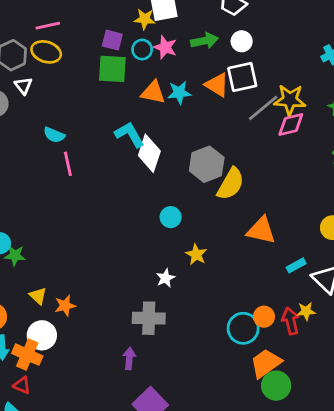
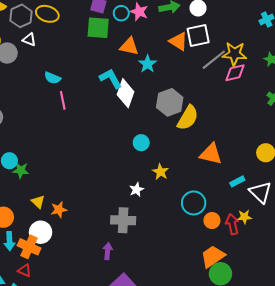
white triangle: (23, 86) -> (29, 40), turned -32
cyan star: (179, 93) -> (148, 64), moved, turned -30
cyan circle: (243, 328) -> (194, 203), moved

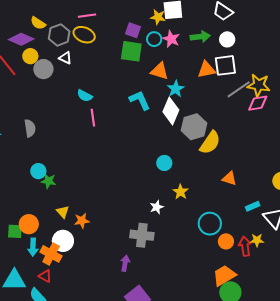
orange triangle: (178, 41) -> (206, 70), turned -48
white diamond: (126, 93) -> (171, 111), moved
orange triangle: (211, 154) -> (229, 178), size x0.7

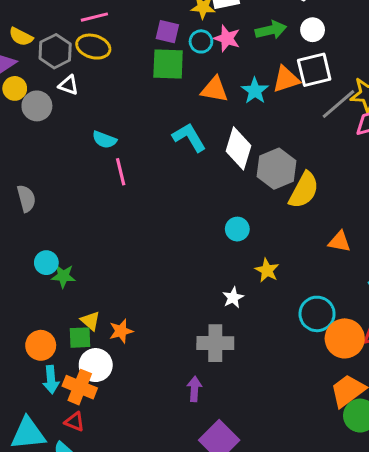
cyan star: (176, 89) -> (255, 91), moved
green square: (15, 231) -> (80, 338), moved
orange circle: (226, 241) -> (345, 338), size x1.6

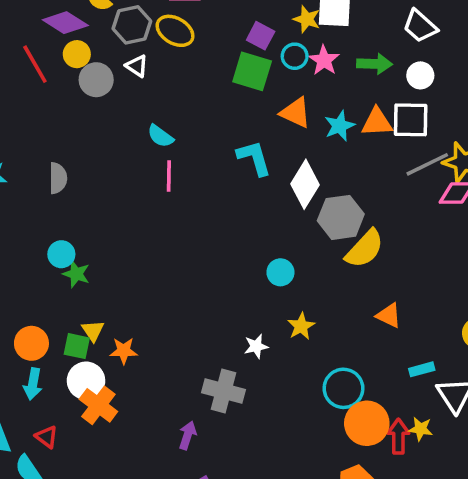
orange cross: (80, 387) -> (98, 405), moved

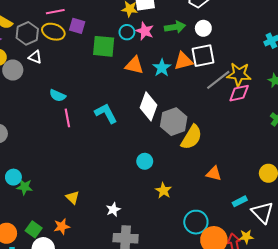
purple square: (261, 36) -> (77, 26), moved
cyan L-shape: (254, 158) -> (106, 113), moved
yellow triangle: (93, 331) -> (72, 197), moved
green square: (77, 346) -> (34, 229), turned 35
white star: (256, 346) -> (113, 210), moved

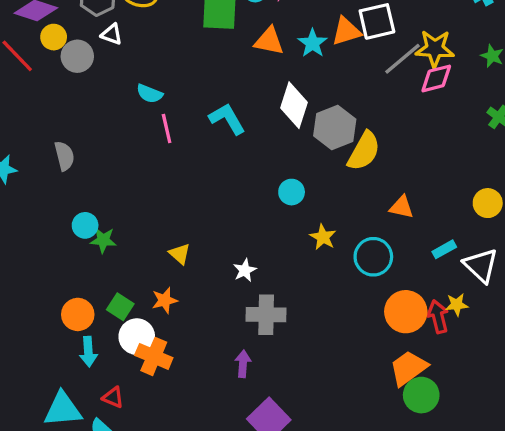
cyan circle: (196, 222) -> (373, 257), moved

